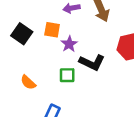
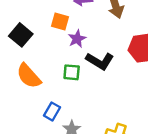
black square: (22, 34) -> (21, 35), moved
orange semicircle: (28, 82) -> (29, 76), size x1.5

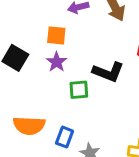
purple star: (77, 39) -> (57, 62), moved
orange semicircle: (29, 76) -> (29, 126), moved, turned -36

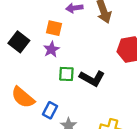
black L-shape: (108, 72) -> (92, 78), moved
orange semicircle: (29, 126) -> (23, 97), turned 30

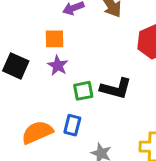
orange semicircle: (23, 97) -> (37, 132), turned 130
blue rectangle: (50, 110) -> (72, 125), moved

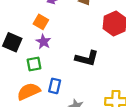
orange square: (55, 39) -> (41, 22), turned 32
green square: (83, 91) -> (34, 64), moved

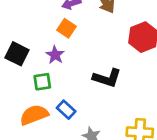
orange square: (41, 22) -> (67, 28), moved
blue rectangle: (55, 86) -> (66, 110), turned -64

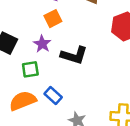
orange square: (67, 28) -> (53, 19), turned 30
black L-shape: (107, 78) -> (74, 55), moved

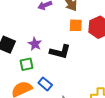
orange square: (53, 19) -> (76, 25), moved, turned 32

